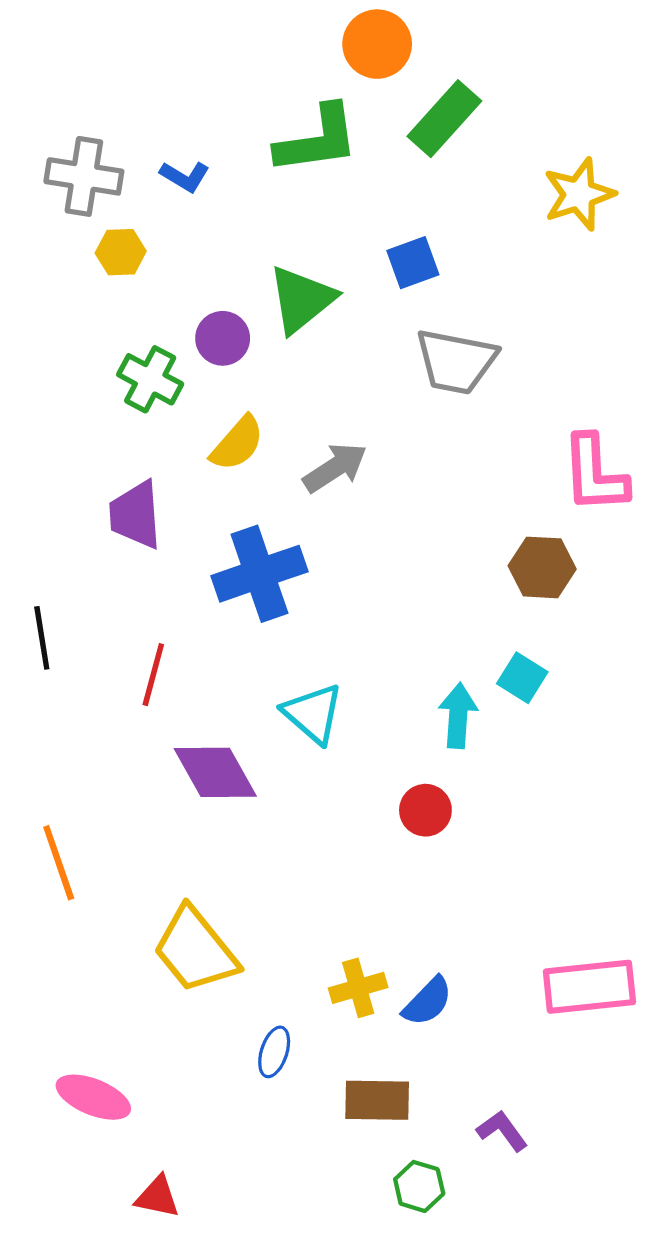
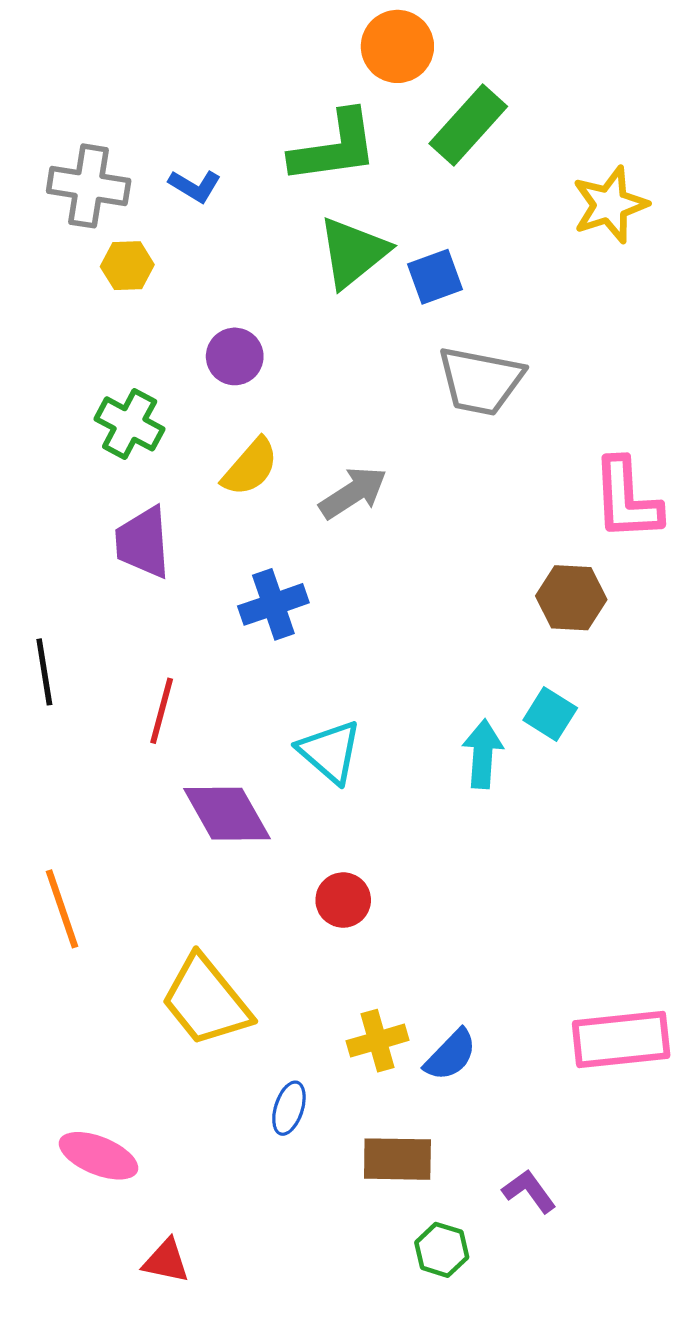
green triangle: (301, 299) -> (353, 252), moved
green cross: (150, 379) -> (130, 424), moved
blue cross: (259, 574) -> (273, 604), size x0.7
red circle: (425, 810) -> (343, 900), moved

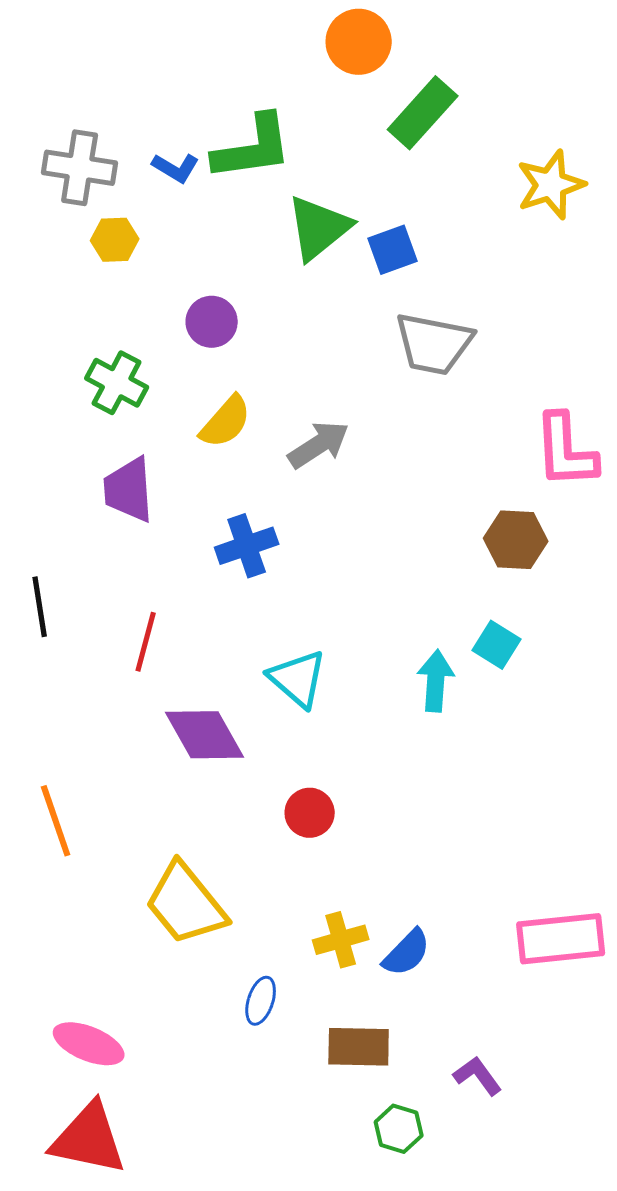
green L-shape: (334, 147) -> (253, 148), moved
red triangle: (166, 1261) -> (89, 1139), moved, size x1.8

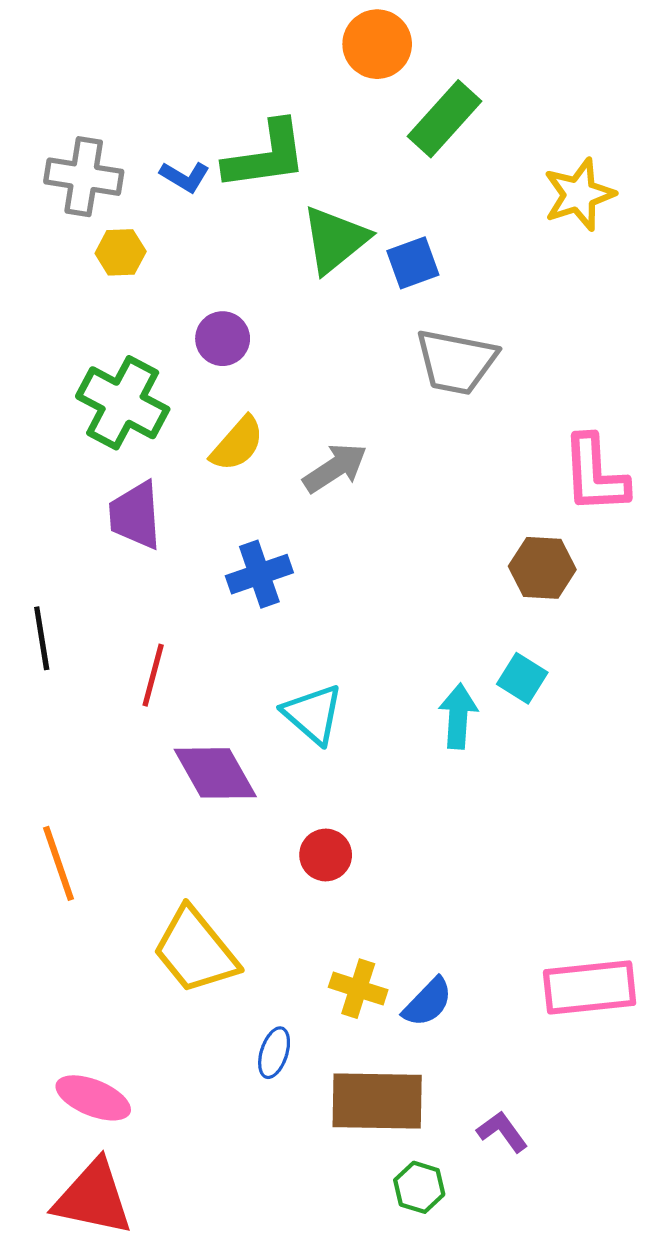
green cross: (117, 383) -> (123, 403), size x1.4
yellow cross: (341, 940) -> (358, 989), turned 34
brown rectangle: (359, 1047) -> (377, 1101), size x1.4

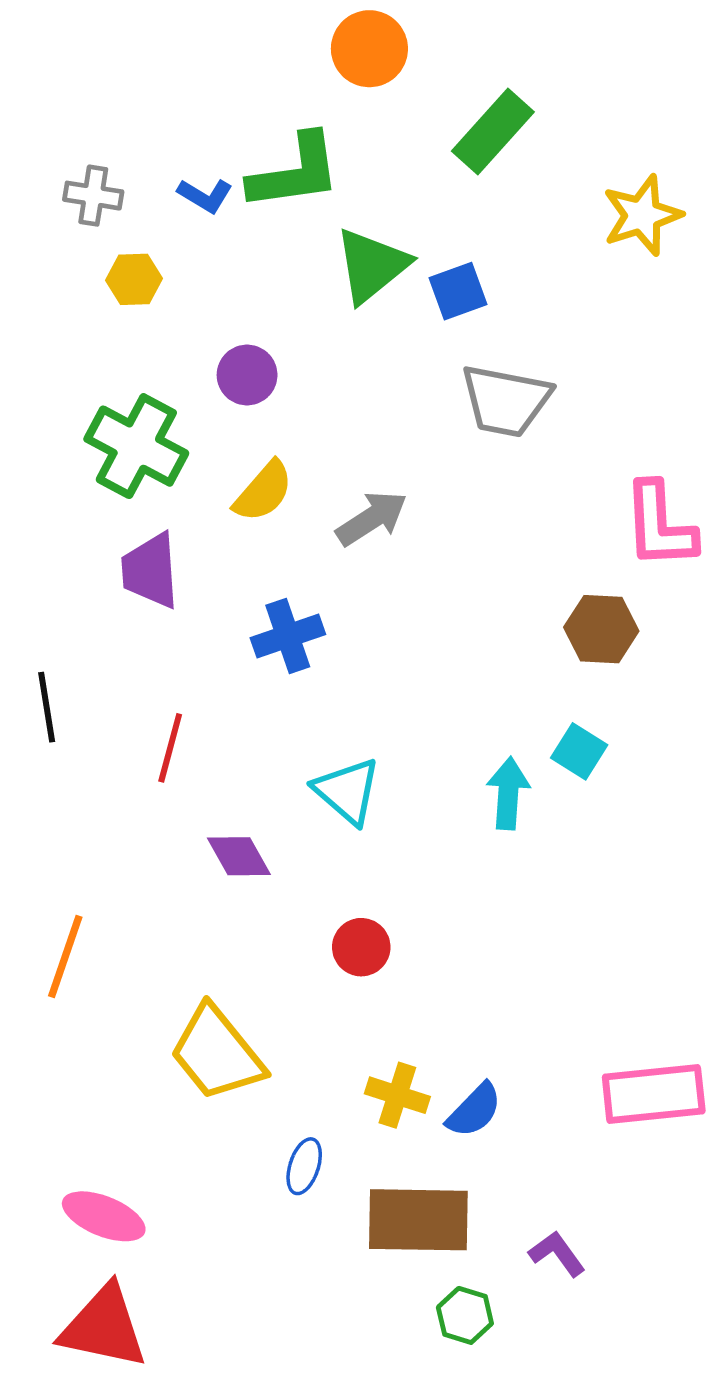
orange circle: (377, 44) -> (369, 49), moved
gray cross: (84, 177) -> (93, 196), size x0.7
purple diamond: (215, 773) -> (239, 856), size x0.7
orange line: (58, 863) -> (65, 956), turned 38

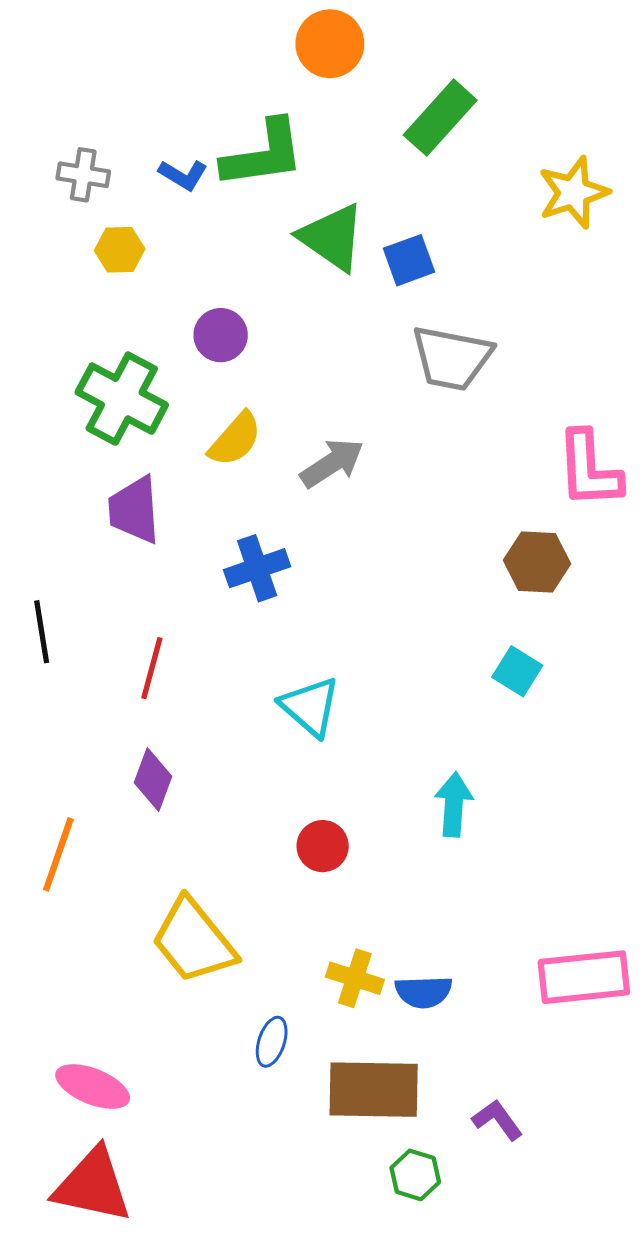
green triangle: (372, 265) -> (332, 237), turned -46
cyan arrow: (508, 793) -> (454, 804), moved
purple diamond: (239, 856) -> (153, 779), moved, turned 50
blue semicircle: (474, 1110) -> (424, 992), turned 44

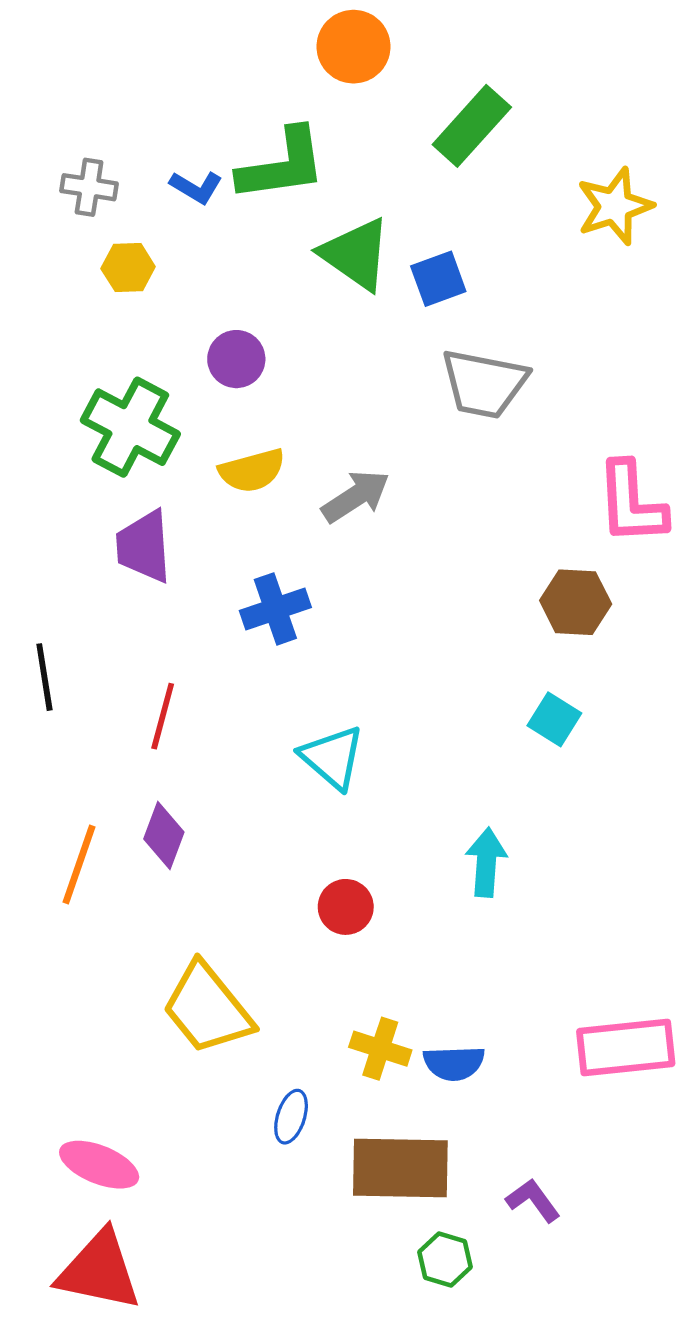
yellow semicircle: (235, 439) -> (252, 471), turned 34
orange line: (58, 854) -> (79, 865), moved

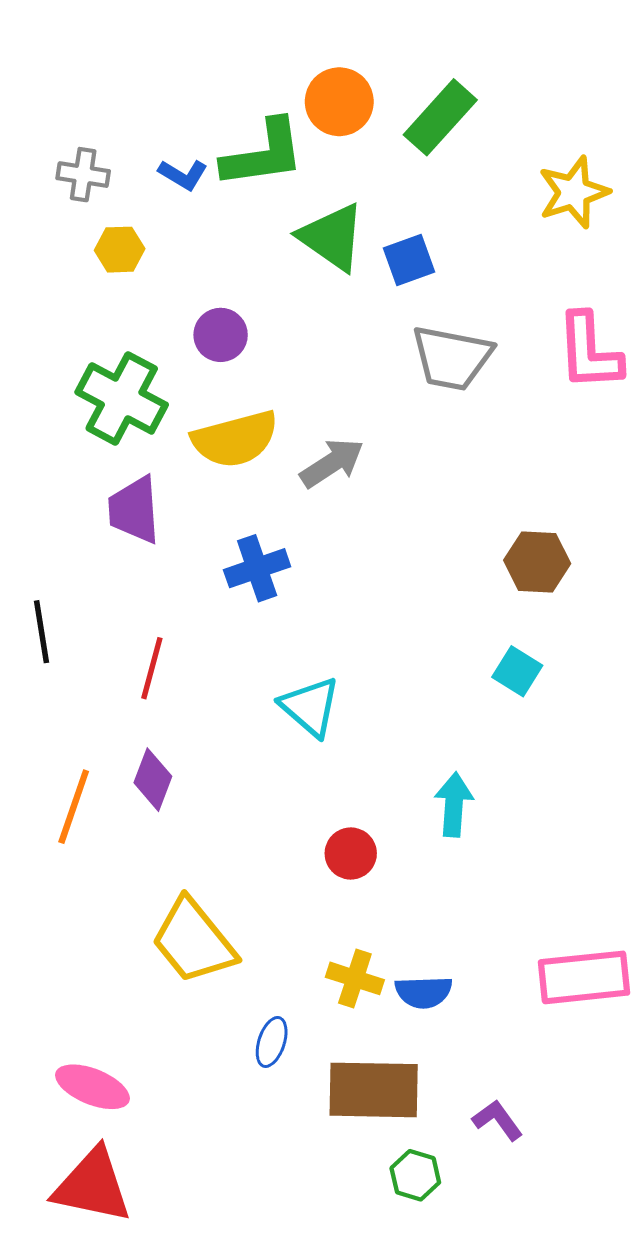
orange circle: (354, 47) -> (339, 102), moved
yellow semicircle: (252, 471) -> (235, 439), size x1.4
pink L-shape: (631, 503) -> (589, 352), moved
red circle: (346, 907) -> (351, 854), moved

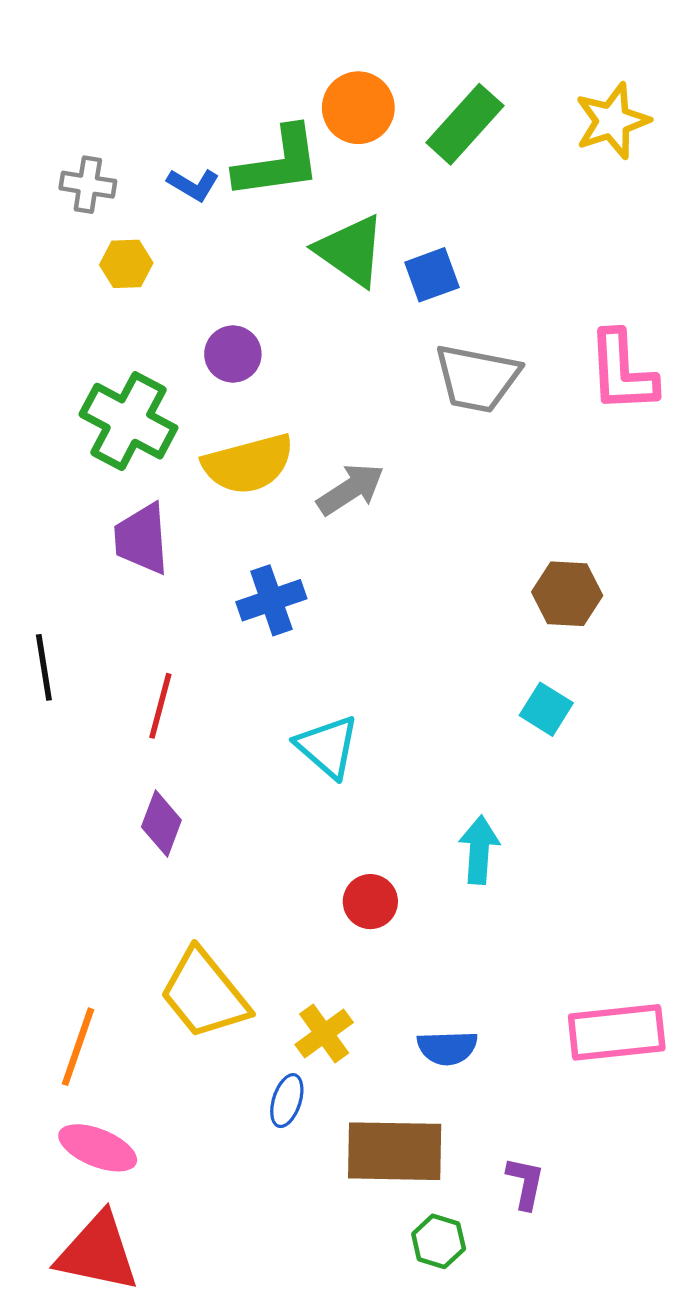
yellow star: (574, 192) -> (612, 121), moved
orange line: (74, 807) -> (78, 1047), moved
yellow cross: (355, 978) -> (324, 1034), moved, turned 36
purple L-shape: (498, 1120) -> (525, 1183), turned 48

